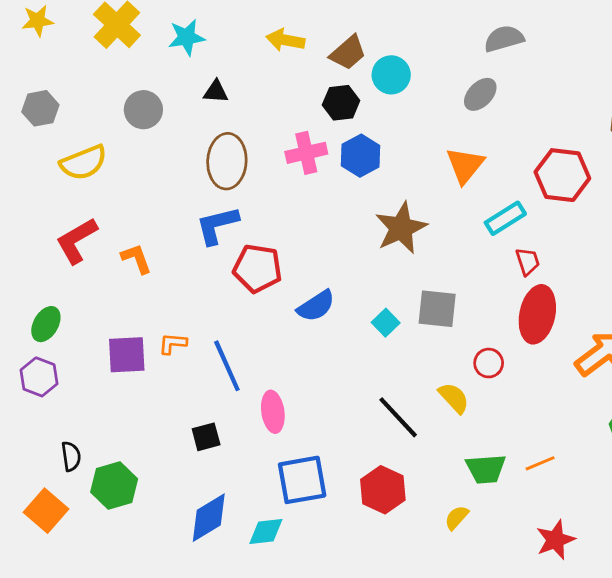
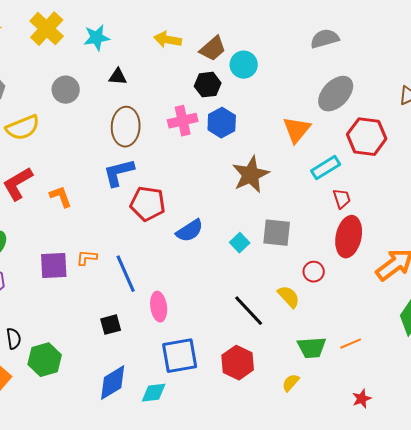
gray ellipse: (480, 94) -> (336, 94), moved, size x1.5
red star: (555, 540) -> (362, 399), size x0.7

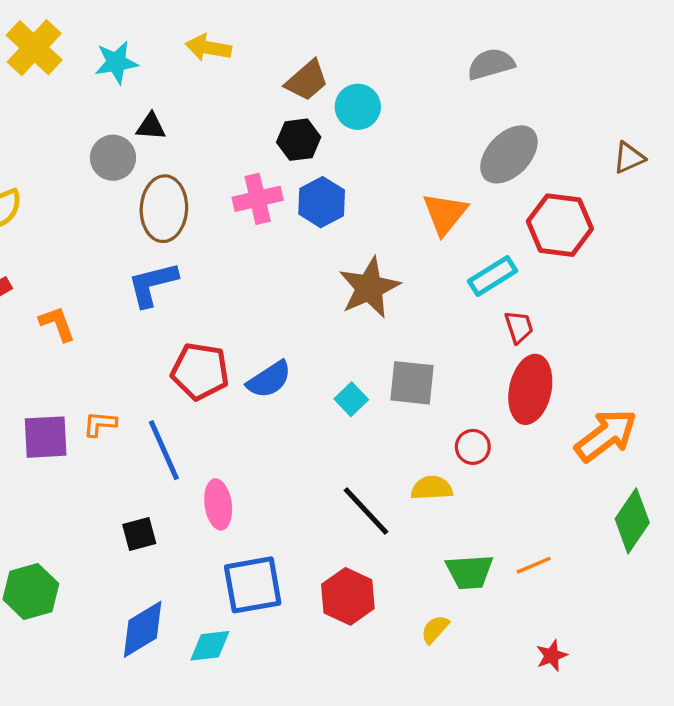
yellow arrow: (168, 40) -> (208, 48), moved
gray circle: (66, 90) -> (113, 158), moved
red pentagon: (148, 204) -> (200, 371), moved
yellow semicircle: (289, 297) -> (432, 488), turned -50

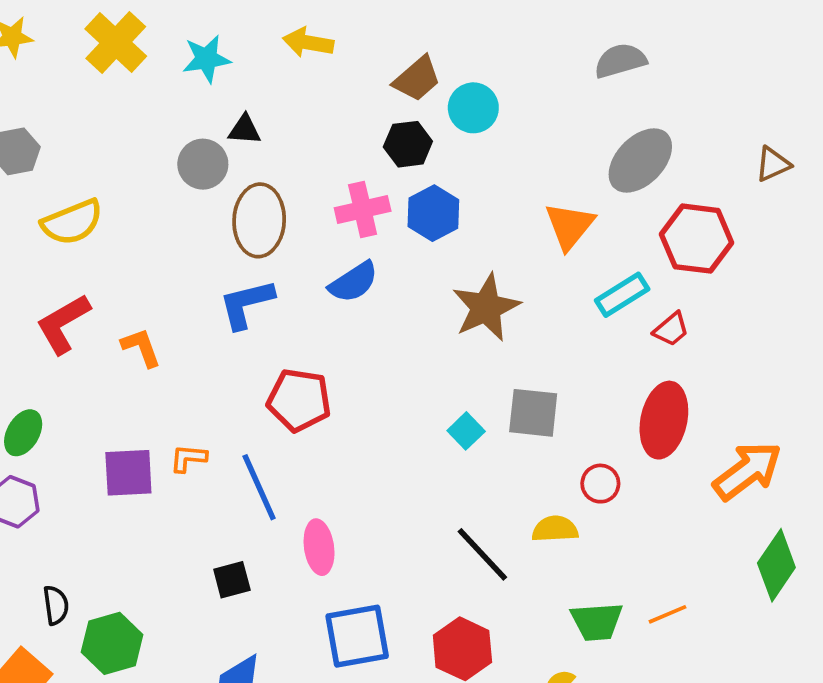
red trapezoid: (519, 327) -> (671, 329), moved, turned 68
blue semicircle: (269, 380) -> (354, 282), moved

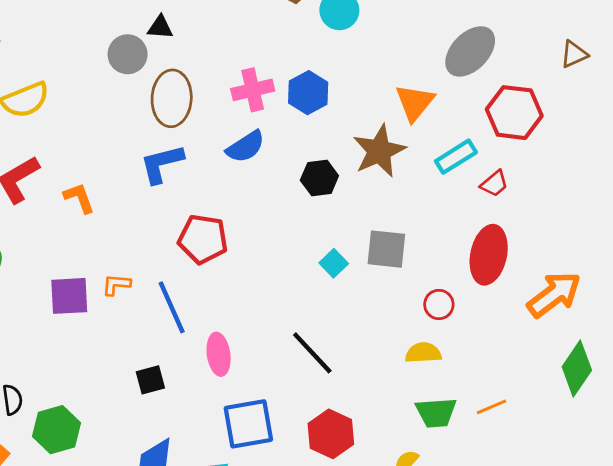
black hexagon: (408, 144) -> (319, 178), moved
brown star: (486, 308) -> (379, 151), moved
yellow semicircle: (555, 529) -> (423, 353), moved
black line: (482, 554) -> (312, 353), moved

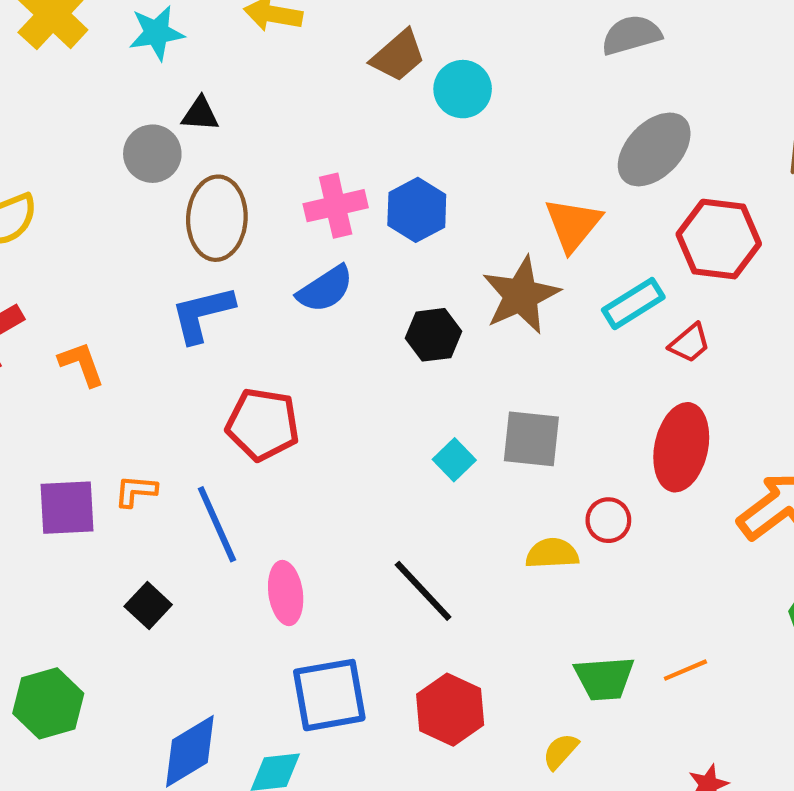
yellow semicircle: (423, 353) -> (552, 553), moved
black square: (150, 380) -> (148, 605), moved, turned -32

